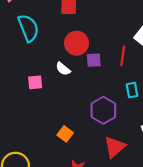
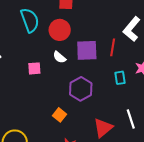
red circle: (77, 43) -> (60, 30), moved
purple square: (94, 60) -> (87, 50), size x1.6
purple hexagon: (103, 110) -> (81, 89), moved

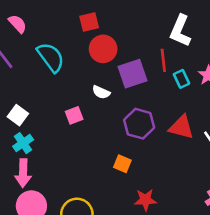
red circle: (60, 30) -> (103, 49), moved
cyan rectangle: (120, 78) -> (181, 79), moved
red triangle: (103, 128) -> (181, 127), moved, turned -50

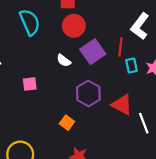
purple square: (133, 74) -> (93, 52), turned -30
pink square: (74, 115) -> (30, 84), moved

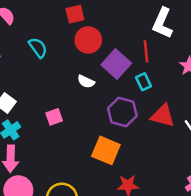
cyan semicircle: (30, 22) -> (38, 48), size x0.7
cyan rectangle: (131, 65) -> (144, 82), moved
orange square: (67, 123) -> (106, 150), size x1.6

